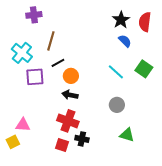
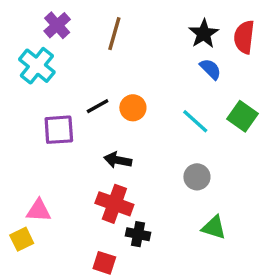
purple cross: (34, 15) -> (57, 25), turned -35
brown line: (51, 41) -> (114, 34), moved
cyan cross: (22, 53) -> (37, 66), moved
orange circle: (71, 76) -> (133, 108), moved
red square: (62, 145) -> (104, 263), moved

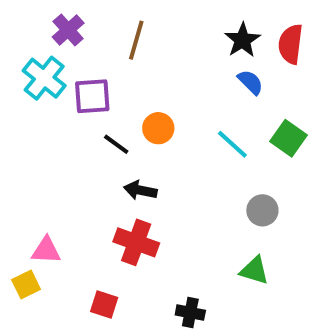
black line: (98, 106) -> (116, 144), moved, turned 65
purple square: (59, 130) -> (92, 96), moved
gray circle: (197, 177) -> (262, 210), moved
black cross: (138, 234) -> (190, 313), moved
red square: (104, 263) -> (104, 305), moved

